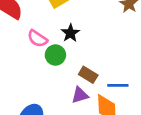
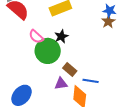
green circle: (55, 55) -> (48, 51), size x1.6

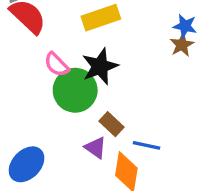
black star: (61, 36) -> (100, 66), size x1.5
purple triangle: (61, 84) -> (95, 148), turned 40

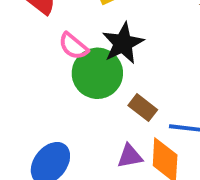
purple triangle: (95, 148) -> (130, 156), moved, turned -40

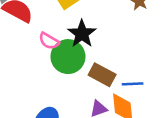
brown rectangle: (143, 108) -> (102, 75), size x1.4

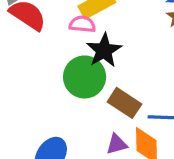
pink semicircle: (49, 41) -> (82, 24), moved, turned 150

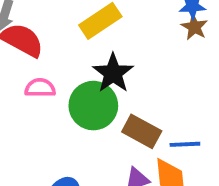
pink semicircle: (82, 24) -> (40, 88), moved

